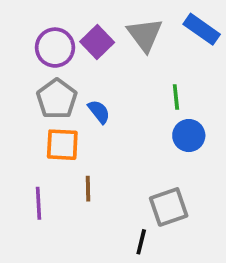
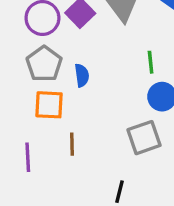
blue semicircle: (99, 112) -> (82, 75), turned 30
gray square: (169, 207) -> (144, 138), moved

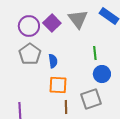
orange square: (49, 105) -> (58, 85), moved
brown line: (72, 144) -> (66, 107), moved

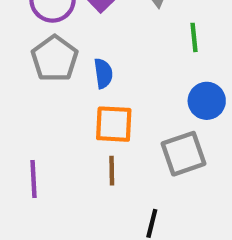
green line: (95, 53) -> (194, 37), moved
brown line: (66, 107) -> (112, 171), moved

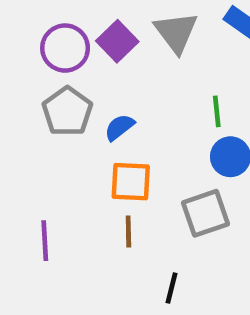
green line: (194, 37) -> (217, 111), moved
blue semicircle: (103, 73) -> (119, 127), turned -120

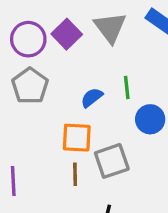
green line: (217, 111) -> (127, 88), moved
blue semicircle: (119, 127) -> (92, 98), moved
gray square: (205, 213) -> (112, 161), moved

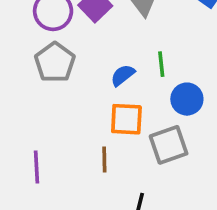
orange square: (77, 138) -> (126, 119), moved
gray square: (112, 161) -> (169, 145), moved

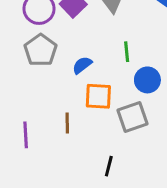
blue semicircle: (123, 75) -> (82, 65), moved
brown line: (104, 160) -> (67, 123), moved

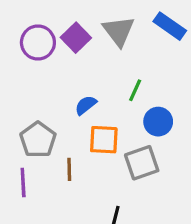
gray pentagon: (41, 50) -> (38, 140), moved
green line: (127, 52) -> (135, 90), turned 30

